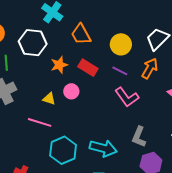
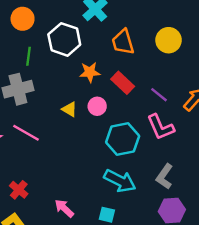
yellow circle: (121, 44) -> (169, 40), moved
pink line: (40, 122) -> (26, 133), moved
cyan hexagon: (63, 150) -> (123, 139), moved

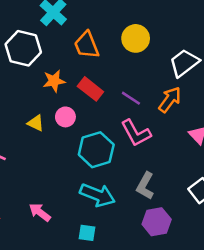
pink arrow: (64, 208) -> (40, 212), moved

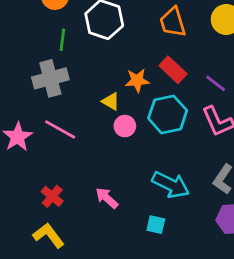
orange star: (54, 81) -> (137, 80), moved
pink circle: (65, 117) -> (125, 126), moved
cyan hexagon: (96, 150) -> (168, 114), moved

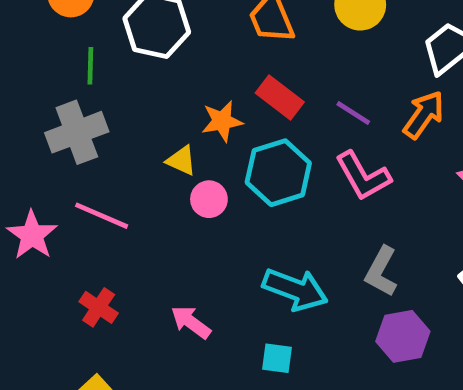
red cross: (52, 196) -> (99, 307), moved

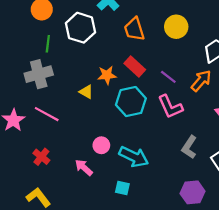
pink circle: (209, 199) -> (101, 145), moved
gray L-shape: (381, 272) -> (189, 147), moved
purple hexagon: (403, 336) -> (193, 192), moved

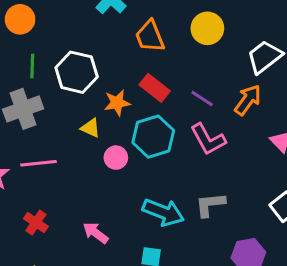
white hexagon: (80, 28) -> (77, 72), moved
pink line: (47, 114) -> (38, 163), turned -30
pink circle: (101, 145) -> (116, 158), moved
gray L-shape: (189, 147) -> (210, 205), moved, turned 55

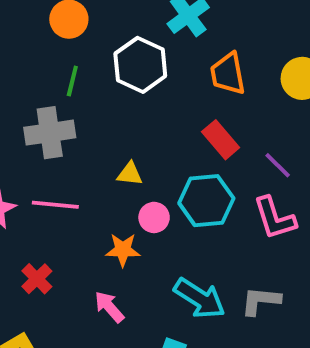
white hexagon: (77, 72) -> (140, 65), moved
orange star: (117, 103) -> (123, 250), moved
yellow triangle: (91, 128) -> (130, 174), turned -30

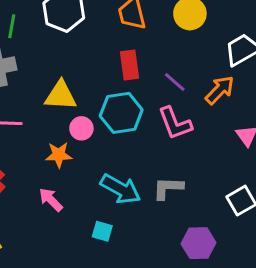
red rectangle: (221, 140) -> (129, 65), turned 36
yellow triangle: (130, 174) -> (61, 96), size x1.6

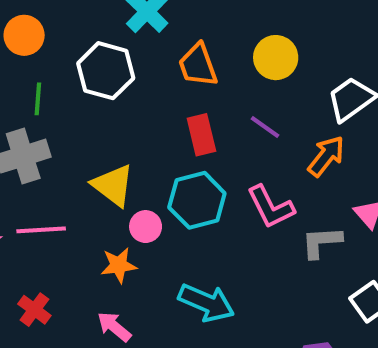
purple line: (175, 82) -> (265, 127), moved
yellow triangle: (61, 96) -> (113, 185), turned 40
gray L-shape: (168, 188) -> (321, 242), moved

